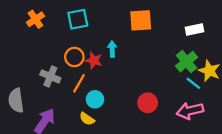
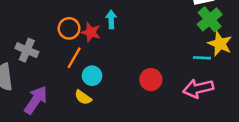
green cross: (187, 62) -> (210, 19), moved
gray cross: (50, 76) -> (27, 50), moved
cyan line: (193, 83) -> (202, 58), turned -35

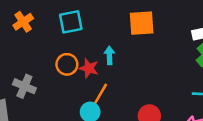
orange line: (74, 58) -> (100, 94), moved

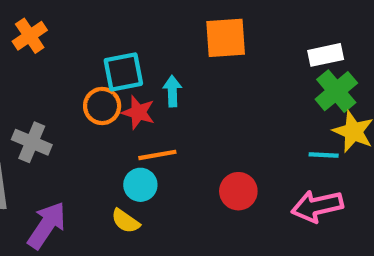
cyan square: (71, 22) -> (123, 72), moved
orange line: (100, 94) -> (157, 155), turned 50

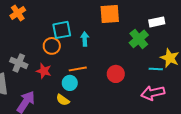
green cross: (336, 91) -> (139, 39), moved
red star: (138, 112) -> (44, 71), moved
red circle: (238, 191) -> (116, 74), moved

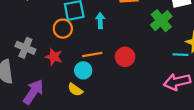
red circle: (116, 74) -> (125, 57), moved

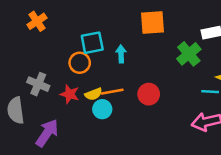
yellow semicircle: (75, 90) -> (93, 94), moved, turned -56

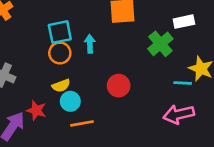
orange circle: (80, 63) -> (60, 53), moved
orange line: (112, 92) -> (82, 123), moved
red star: (70, 94) -> (36, 110), moved

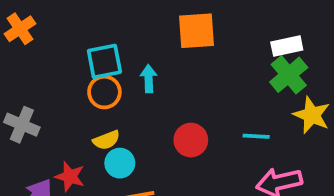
green cross: (160, 44) -> (289, 75), moved
cyan line: (183, 83) -> (256, 136), moved

